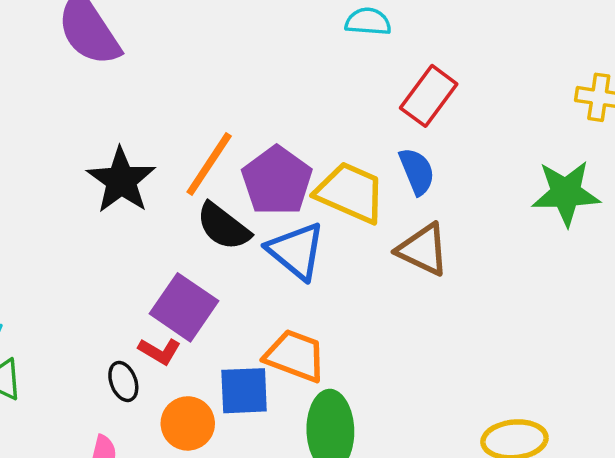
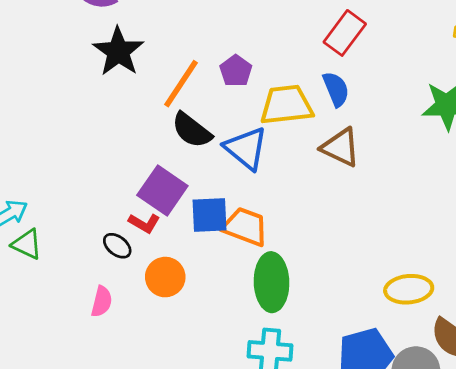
black star: (121, 180) -> (118, 52), moved
purple pentagon: (277, 181) -> (236, 71), moved, size x0.6
yellow trapezoid: (350, 193) -> (286, 105), turned -30
black ellipse: (123, 381) -> (117, 246), turned -32
blue square: (244, 391) -> (209, 215), moved

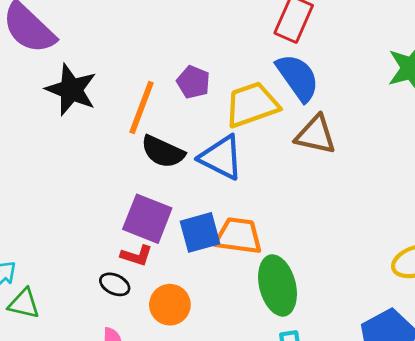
blue semicircle: (336, 89) -> (298, 77), size x1.4

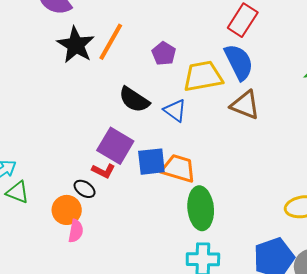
orange line: (141, 108) -> (111, 42), moved
blue triangle: (221, 157) -> (175, 110), size x0.7
orange circle: (170, 305) -> (67, 210), moved

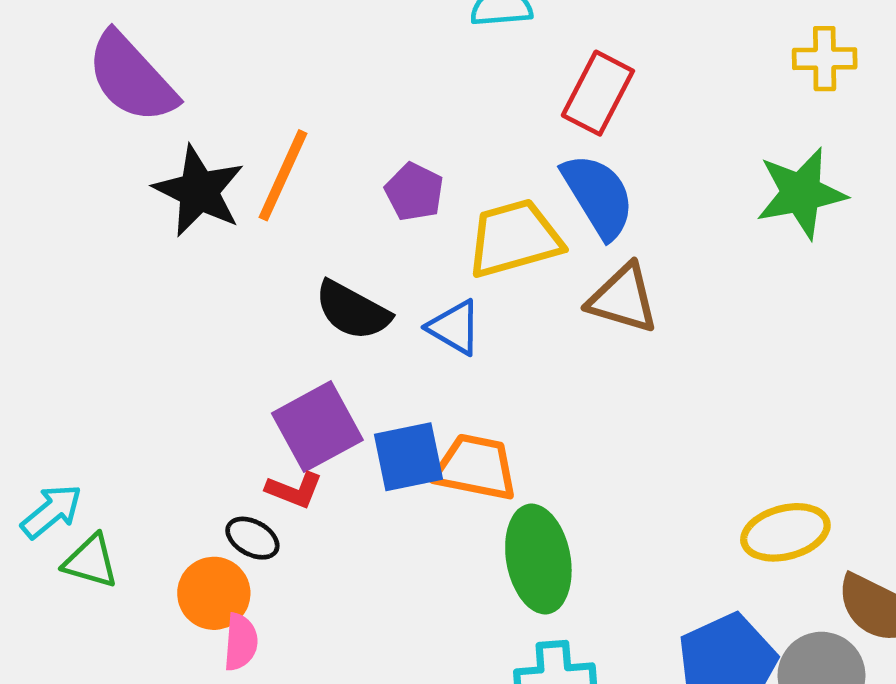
purple square: (115, 146) -> (317, 427), turned 36

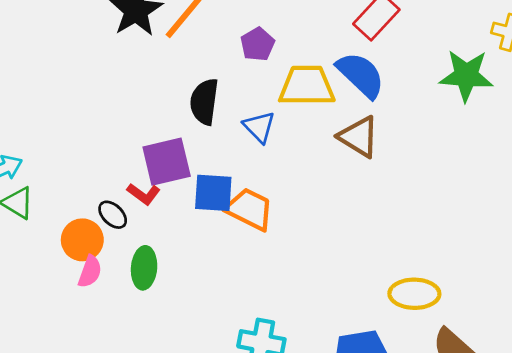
green star: (801, 193) -> (466, 76), moved
blue semicircle: (598, 196) -> (361, 75), turned -30
black semicircle: (353, 310) -> (204, 102), turned 54
green ellipse: (538, 559) -> (144, 268), moved, size x0.7

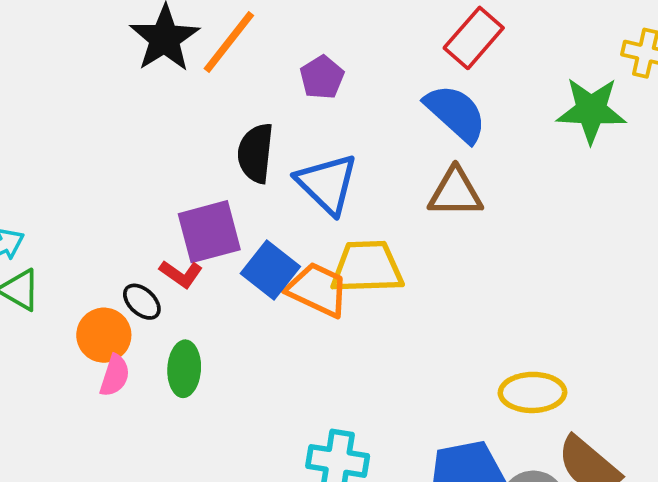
yellow trapezoid: (307, 86) -> (367, 267), moved
blue triangle: (259, 127) -> (327, 184), size x1.5
brown triangle: (359, 137) -> (455, 193), turned -30
blue square: (213, 193) -> (270, 270), turned 36

